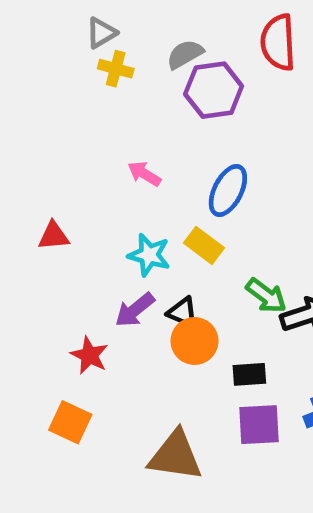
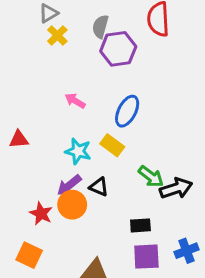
gray semicircle: (185, 54) -> (100, 27), turned -45
yellow cross: (116, 69) -> (57, 35), turned 30
orange circle: (194, 341) -> (72, 205), moved

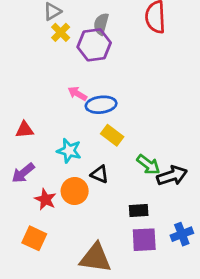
purple hexagon: (118, 49) -> (94, 45), moved
blue ellipse: (127, 111) -> (101, 105), moved, turned 56
cyan star: (78, 151) -> (69, 151), moved
purple arrow: (69, 185) -> (23, 173), moved

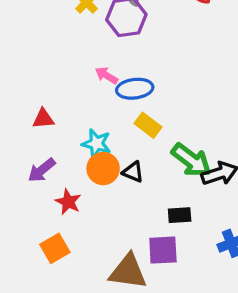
green arrow: (148, 165) -> (191, 160), size x1.4
orange circle: (75, 191) -> (103, 169), moved
orange square: (34, 238) -> (55, 248), turned 35
purple square: (144, 240) -> (163, 250), moved

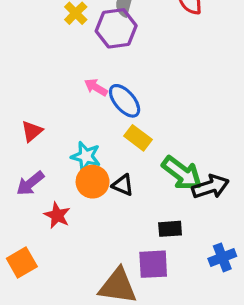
blue ellipse: (135, 89) -> (125, 101), turned 56
red triangle: (43, 119) -> (32, 131), turned -35
orange square: (55, 248) -> (22, 263), moved

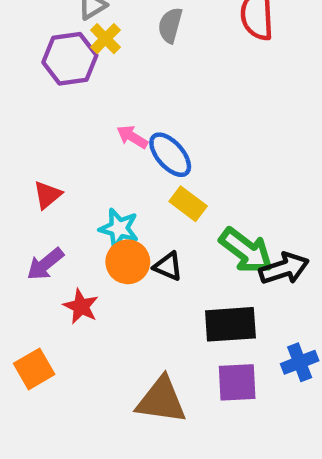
purple hexagon: (116, 28) -> (70, 59), moved
black rectangle: (170, 229) -> (230, 324), size x1.6
purple square: (153, 264) -> (237, 382), moved

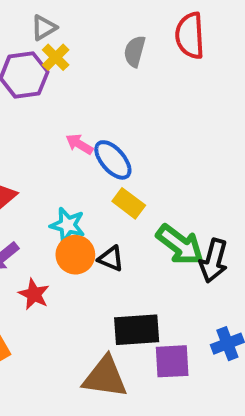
gray semicircle: (170, 25) -> (135, 51), moved
black arrow: (284, 269) -> (214, 261), turned 123
black rectangle: (230, 324) -> (137, 330), moved

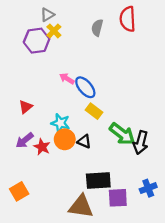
red star: (34, 294) -> (42, 147), moved

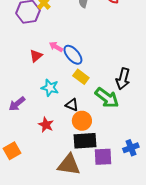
red triangle: (26, 107) -> (36, 56), moved
orange circle: (65, 139) -> (82, 121), moved
black arrow: (141, 143) -> (123, 79), moved
red star: (42, 147) -> (46, 125), moved

